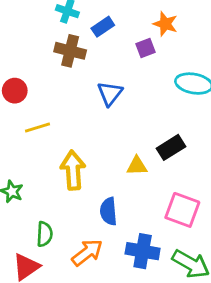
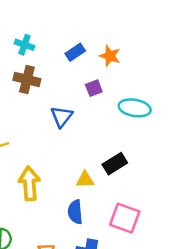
blue rectangle: (103, 27) -> (75, 52), moved
purple square: (145, 48) -> (94, 88), moved
blue semicircle: (108, 211) -> (75, 212), moved

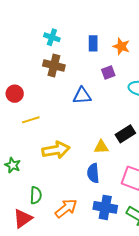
blue rectangle: (75, 52) -> (93, 43), turned -56
blue triangle: (62, 117) -> (82, 96), turned 48
yellow arrow: (29, 183) -> (56, 150), turned 84

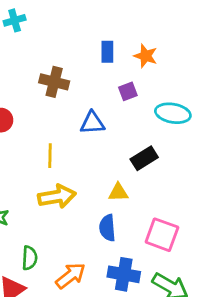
cyan cross: (52, 37) -> (15, 20), moved, turned -35
yellow line: (31, 120) -> (50, 156), moved, turned -72
black rectangle: (125, 134) -> (144, 158), moved

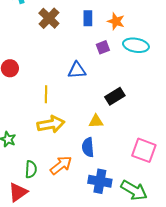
brown cross: (54, 82) -> (49, 18), moved, turned 30
cyan ellipse: (173, 113) -> (136, 45), moved
pink square: (162, 235) -> (144, 150), moved
orange arrow: (71, 276) -> (61, 165), moved

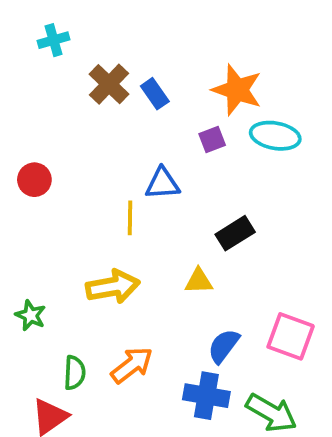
blue rectangle: (88, 18) -> (155, 94), moved, turned -35
orange star: (116, 21) -> (237, 90), size x1.5
yellow line: (46, 94) -> (130, 218), moved
blue semicircle: (88, 147) -> (224, 346), moved, turned 42

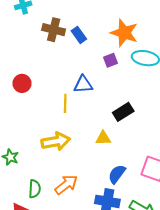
brown cross: (109, 84) -> (54, 30), turned -30
red circle: (34, 180) -> (22, 83), moved

